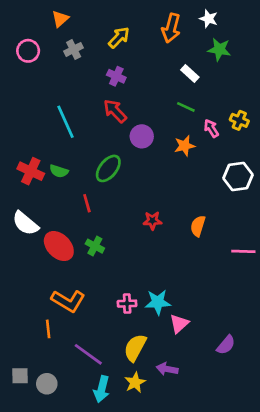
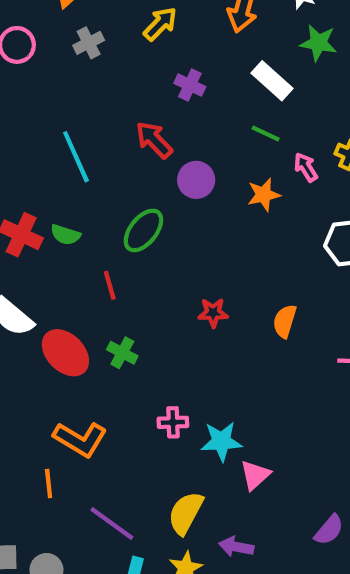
white rectangle: (190, 74) -> (272, 81), size x1.4
purple cross: (116, 76) -> (190, 85), moved
pink cross: (127, 304) -> (173, 422), moved
purple semicircle: (226, 345) -> (329, 530), moved

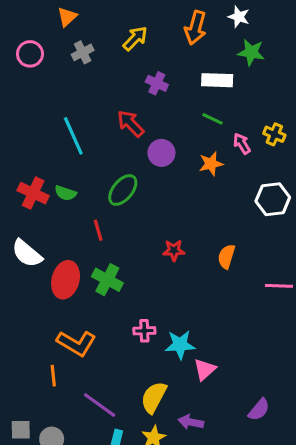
white rectangle: (272, 81) -> (217, 80), turned -40
red ellipse: (65, 353) -> (66, 280), turned 60
green cross: (122, 353) -> (107, 280), size x1.4

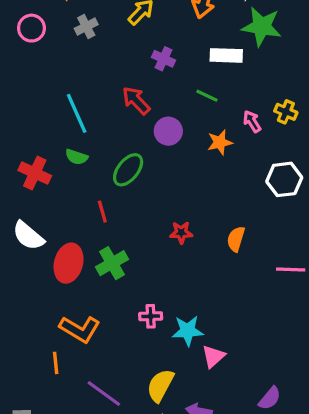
green star: (251, 52) -> (262, 26), size x1.4
green line: (213, 119) -> (207, 96), moved
green semicircle: (66, 193) -> (77, 157), moved
green cross: (107, 280) -> (112, 263), turned 32

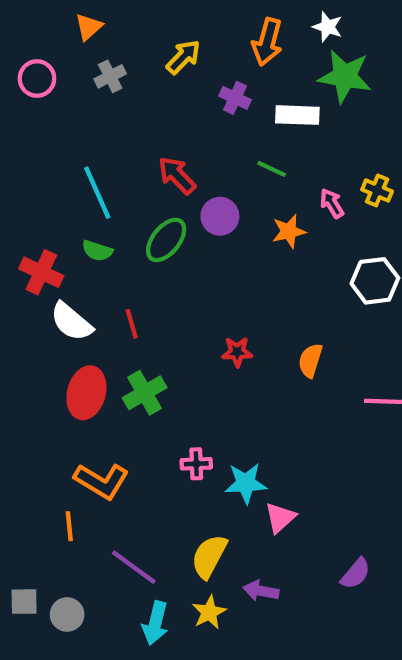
purple cross: (163, 59) -> (235, 98), moved
green ellipse: (128, 170) -> (166, 240), moved
white semicircle: (28, 236) -> (71, 322), moved

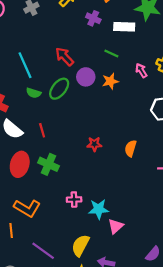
orange star: (289, 231) -> (110, 81), moved
green semicircle: (97, 251) -> (34, 93), moved
green cross: (145, 393) -> (48, 164), turned -36

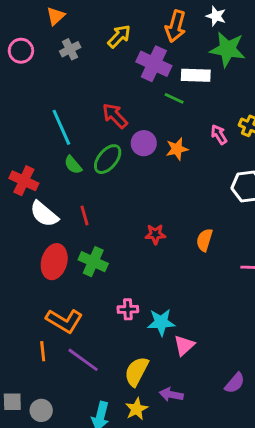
purple cross: (93, 18) -> (154, 64), size x1.6
green line: (111, 53) -> (174, 98), moved
green semicircle: (34, 93) -> (73, 165), turned 32
purple line: (43, 251) -> (83, 360), moved

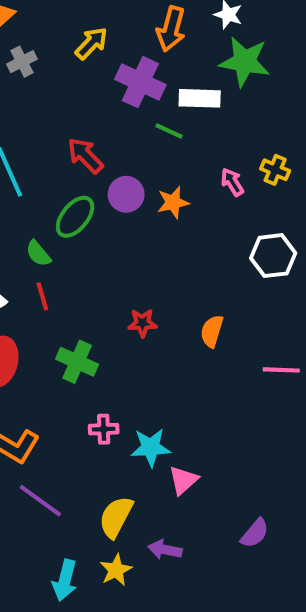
green semicircle: (73, 165) -> (38, 254), moved
green cross: (93, 262) -> (77, 362), moved

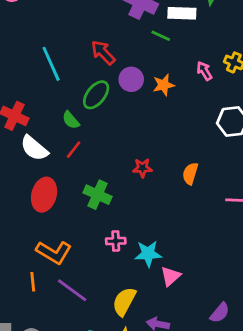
red line: (42, 296) -> (74, 150), turned 54

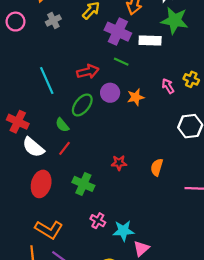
green line: (161, 36) -> (121, 62), moved
red arrow: (103, 53) -> (88, 72), turned 120
pink cross: (116, 241) -> (98, 221), turned 32

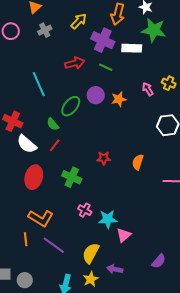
red arrow: (88, 72) -> (75, 63), moved

